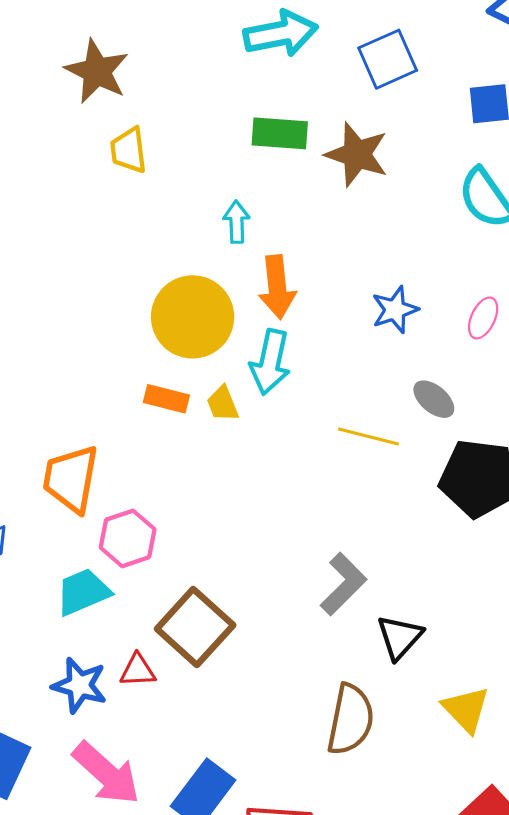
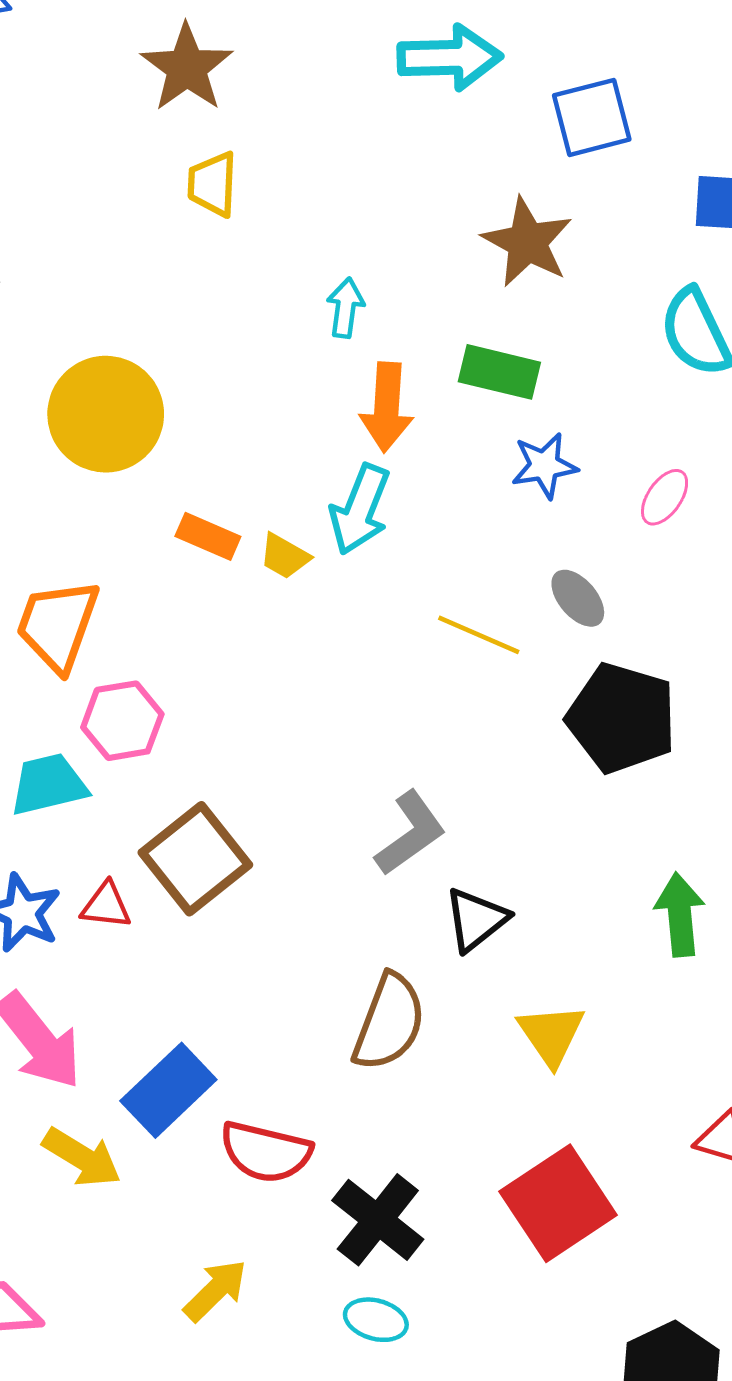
green rectangle: (280, 133) -> (499, 372), moved
yellow circle: (193, 317) -> (106, 414), moved
yellow trapezoid: (223, 404) -> (285, 556), turned -48

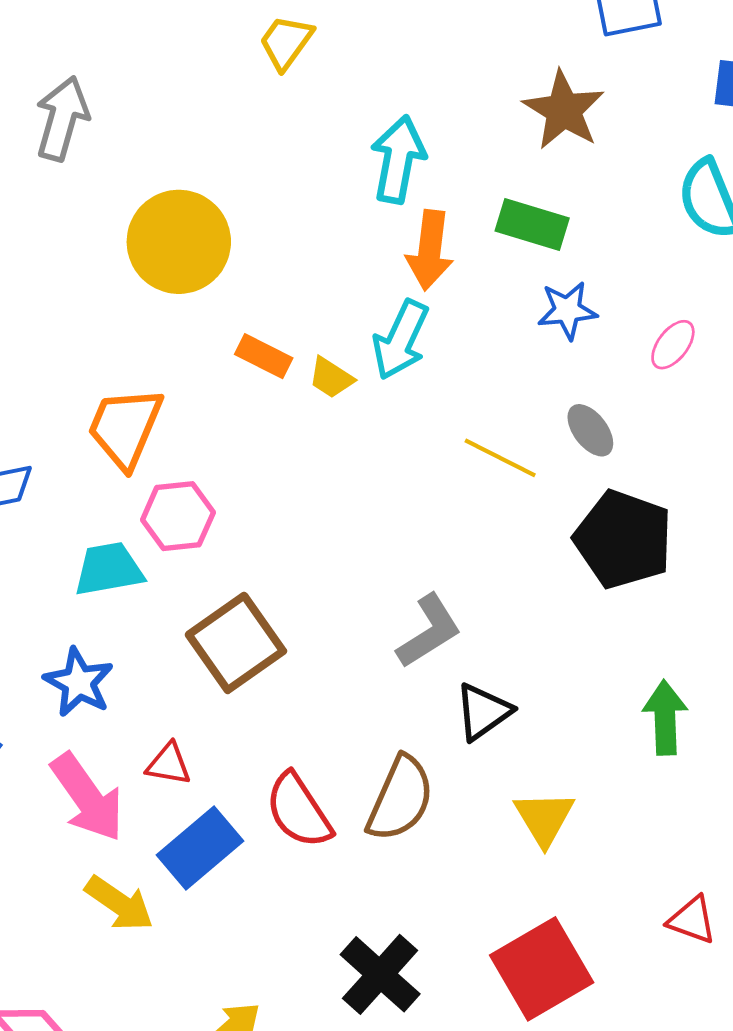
yellow trapezoid: (213, 184) -> (286, 42), turned 30
cyan arrow: (345, 308) -> (398, 159), size x1.6
red triangle: (106, 906) -> (169, 764), moved
red semicircle: (266, 1152) -> (299, 811), moved, turned 40

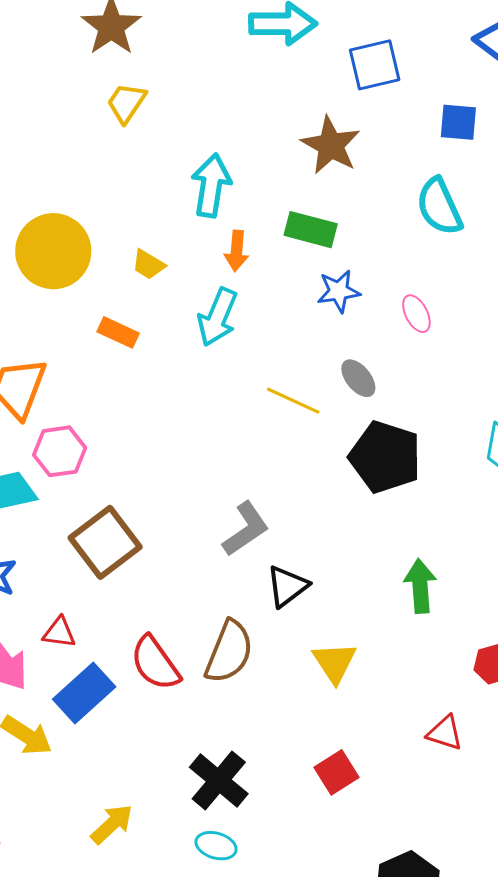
orange arrow: (430, 250) -> (237, 251), size x0.7
pink ellipse: (673, 345) -> (416, 314), turned -63
yellow trapezoid: (331, 378) -> (148, 265), moved
red square: (542, 969) -> (337, 772), size x0.6

